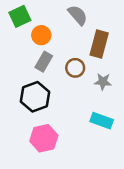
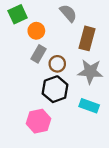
brown circle: (75, 68) -> (57, 64), moved
gray star: (103, 82) -> (90, 72), size x1.6
black hexagon: (35, 97) -> (55, 89), moved

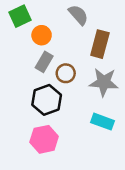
black hexagon: (55, 89) -> (47, 100), moved

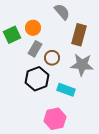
green square: (20, 16) -> (12, 35), moved
cyan rectangle: (102, 122) -> (66, 90), moved
pink hexagon: (44, 139) -> (55, 119), moved

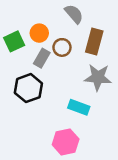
brown circle: (52, 58) -> (62, 47), moved
black hexagon: (37, 79) -> (28, 88), moved

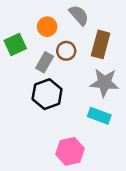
orange circle: (39, 33) -> (47, 27), moved
black hexagon: (28, 88) -> (47, 94), moved
cyan rectangle: (79, 107) -> (99, 116), moved

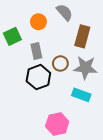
brown circle: (66, 51) -> (60, 63), moved
gray rectangle: (45, 62) -> (36, 51), turned -42

